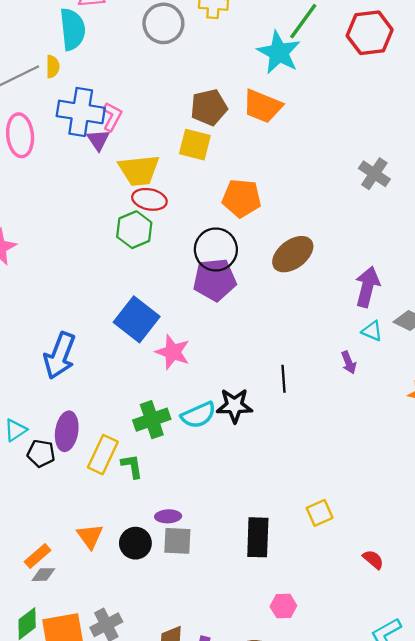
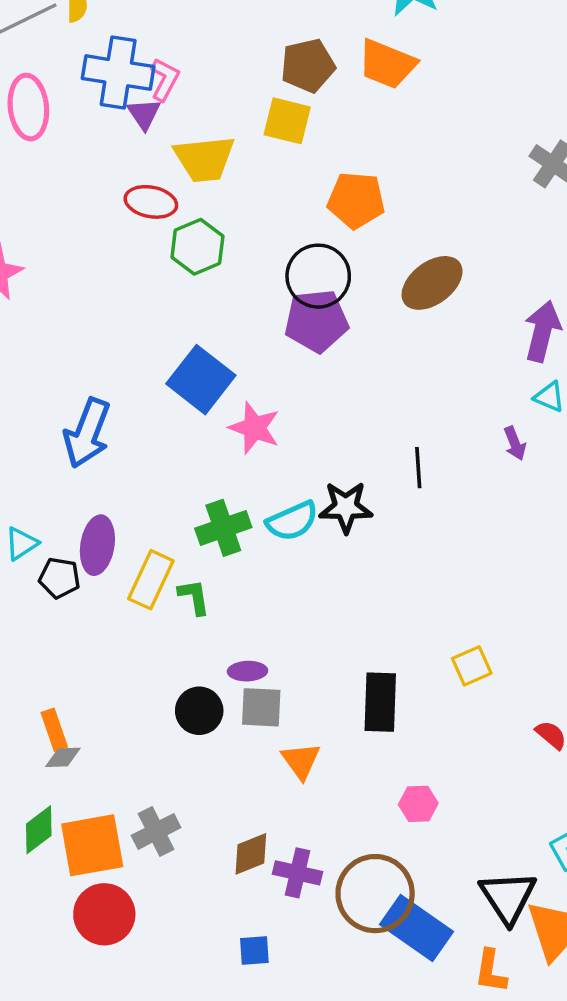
red ellipse: (149, 199) -> (151, 202), moved
orange triangle: (90, 536) -> (301, 761), moved
orange rectangle: (38, 556) -> (54, 730), turned -68

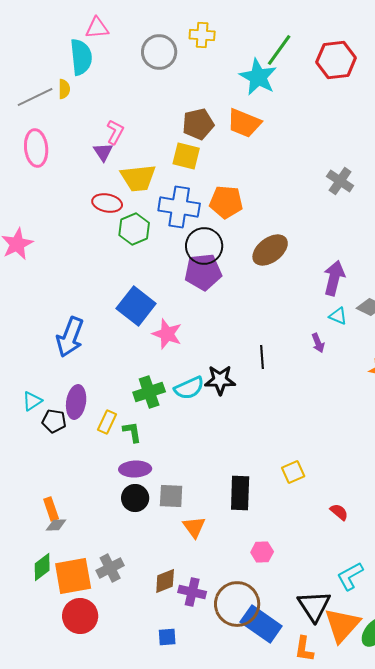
blue cross: (118, 73) -> (179, 207), moved
yellow rectangle: (151, 580) -> (107, 422), size x0.7
purple ellipse: (247, 671) -> (135, 469), moved, size x1.4

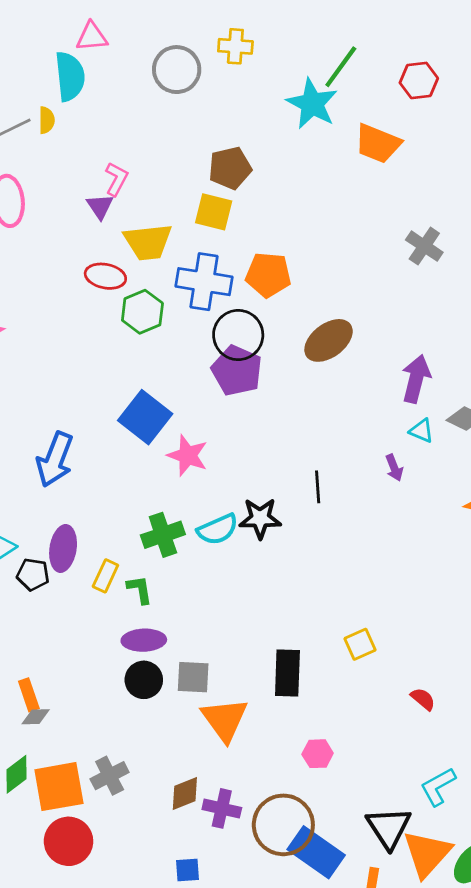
red hexagon: (336, 60) -> (419, 80), size x0.7
orange trapezoid: (244, 123) -> (378, 143), moved
purple pentagon: (203, 272) -> (237, 371), turned 30
orange triangle: (194, 527) -> (225, 720), size x1.5

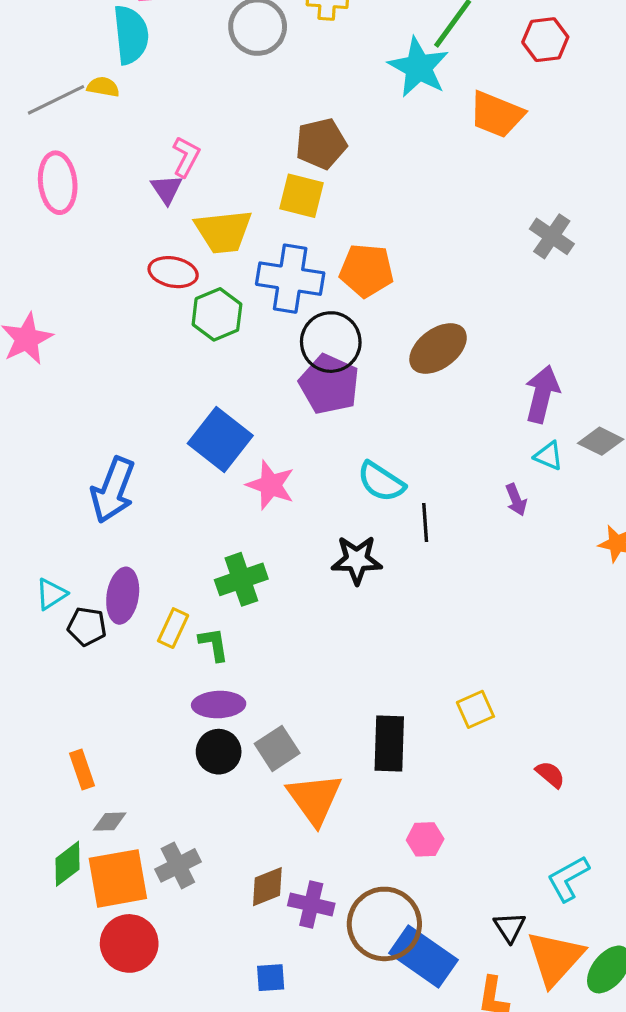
yellow semicircle: (47, 120) -> (103, 87), turned -80
cyan semicircle: (218, 529) -> (381, 482), moved, turned 57
gray square: (193, 677) -> (277, 748), turned -36
gray diamond: (36, 717) -> (110, 822), moved
black triangle: (389, 828) -> (510, 927), size x0.6

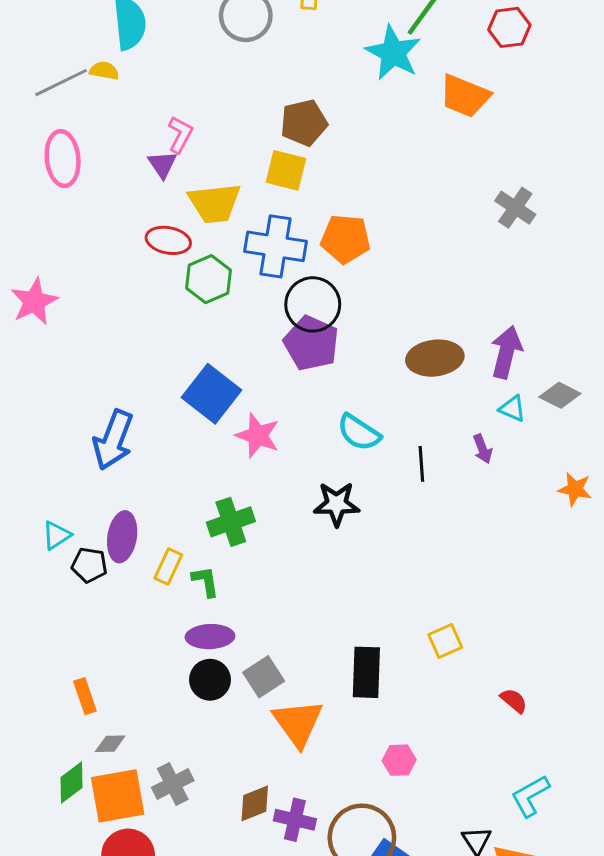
brown ellipse: (438, 349) -> (435, 358), moved, turned 30
black line: (425, 522) -> (421, 464), moved

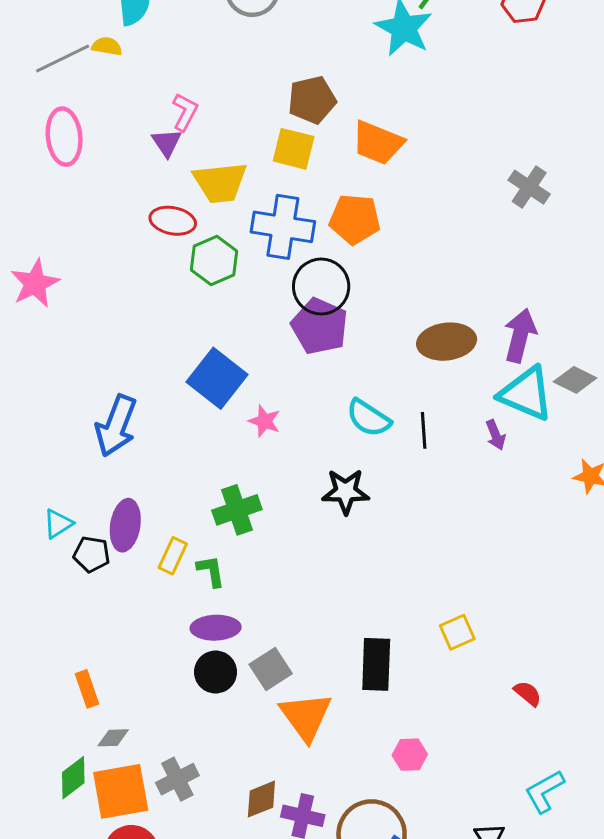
orange trapezoid: (465, 96) -> (378, 143), moved
cyan triangle: (512, 409) -> (526, 394), size x2.0
pink star: (258, 435) -> (265, 421), size x0.7
black line: (421, 464) -> (424, 430), moved

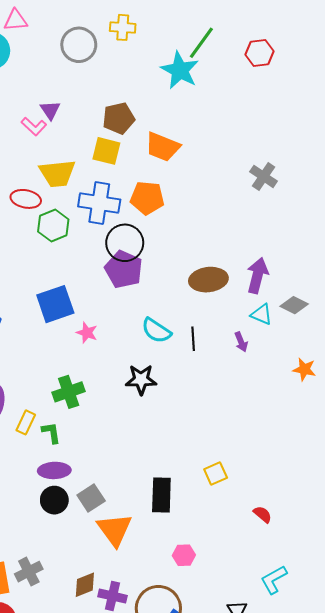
pink L-shape: (185, 112) -> (34, 126), turned 105
purple triangle: (167, 143) -> (50, 110), moved
blue square: (217, 378) -> (55, 304), turned 33
cyan triangle: (526, 394) -> (262, 314), size x0.6

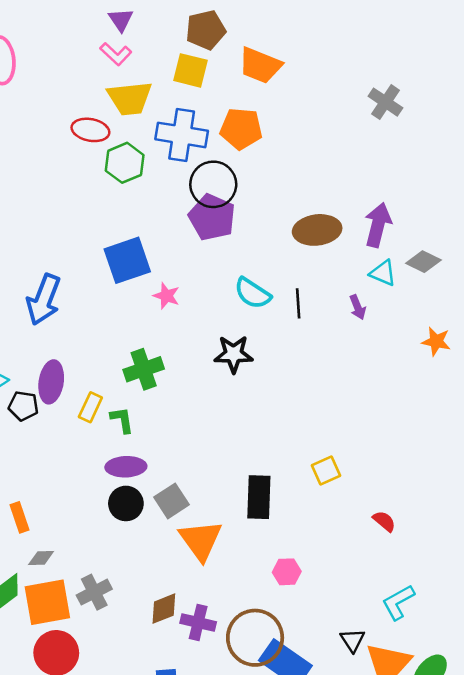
pink L-shape: (34, 126) -> (116, 54), moved

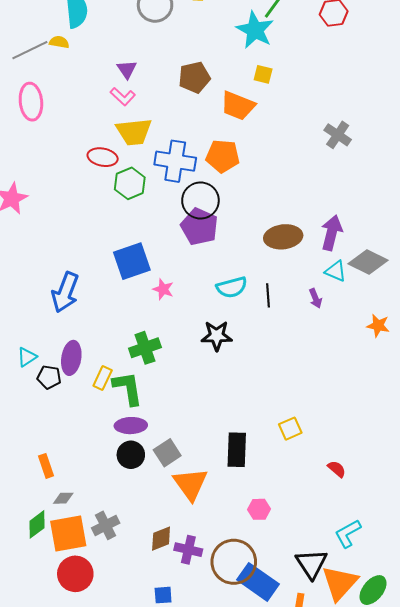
yellow square: (190, 70) -> (263, 74), moved, size x0.7
gray diamond: (423, 262) -> (368, 262), size x1.4
cyan semicircle: (253, 293) -> (232, 287), turned -48
green L-shape: (122, 420) -> (128, 388), size x1.6
black triangle: (353, 640) -> (311, 564), size x1.6

